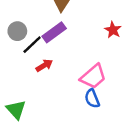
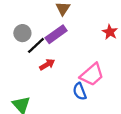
blue semicircle: (92, 99) -> (80, 91), moved

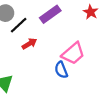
purple rectangle: (56, 34) -> (50, 14), moved

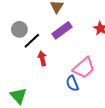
red arrow: (29, 44) -> (42, 58), turned -72

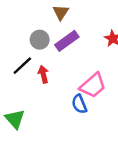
gray circle: (19, 29) -> (40, 40), moved
black line: (32, 41) -> (22, 66), moved

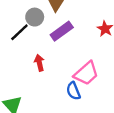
gray circle: (40, 40) -> (35, 17), moved
black line: (22, 66) -> (19, 32), moved

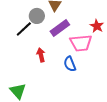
pink trapezoid: (86, 73) -> (81, 43), moved, turned 35
blue semicircle: (73, 91) -> (70, 64), moved

